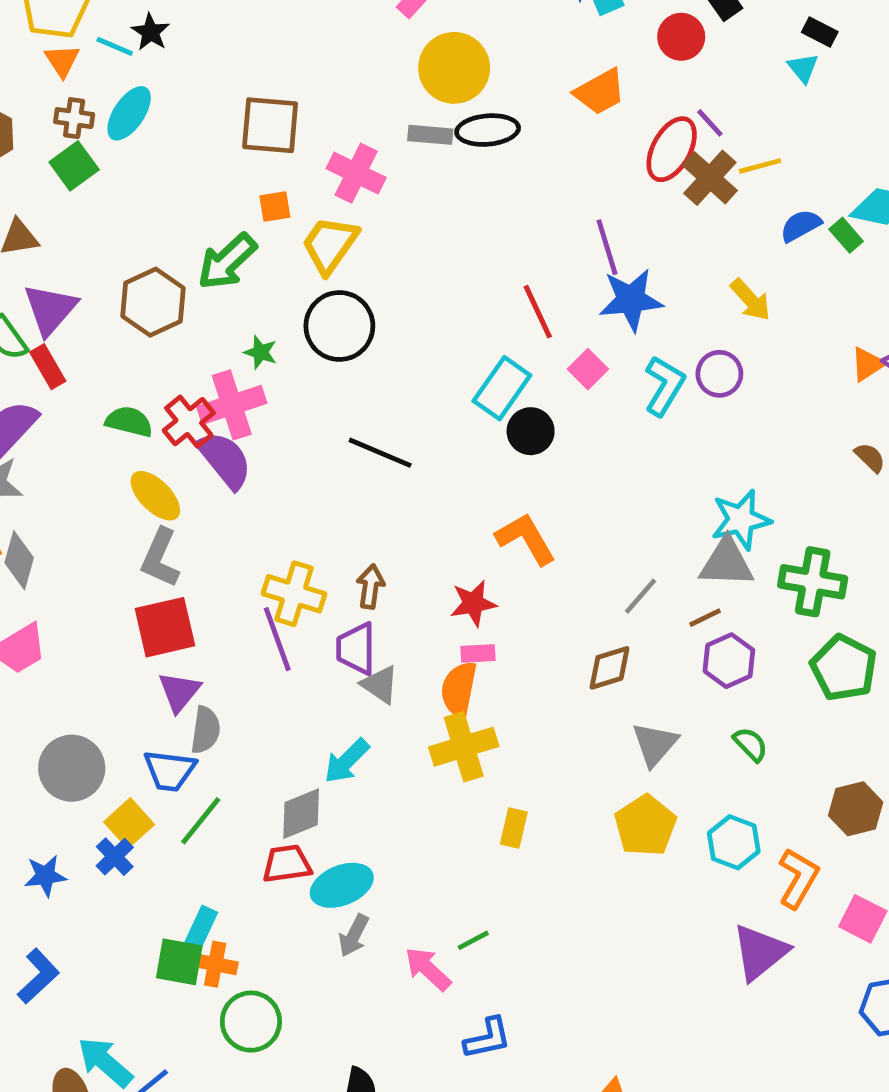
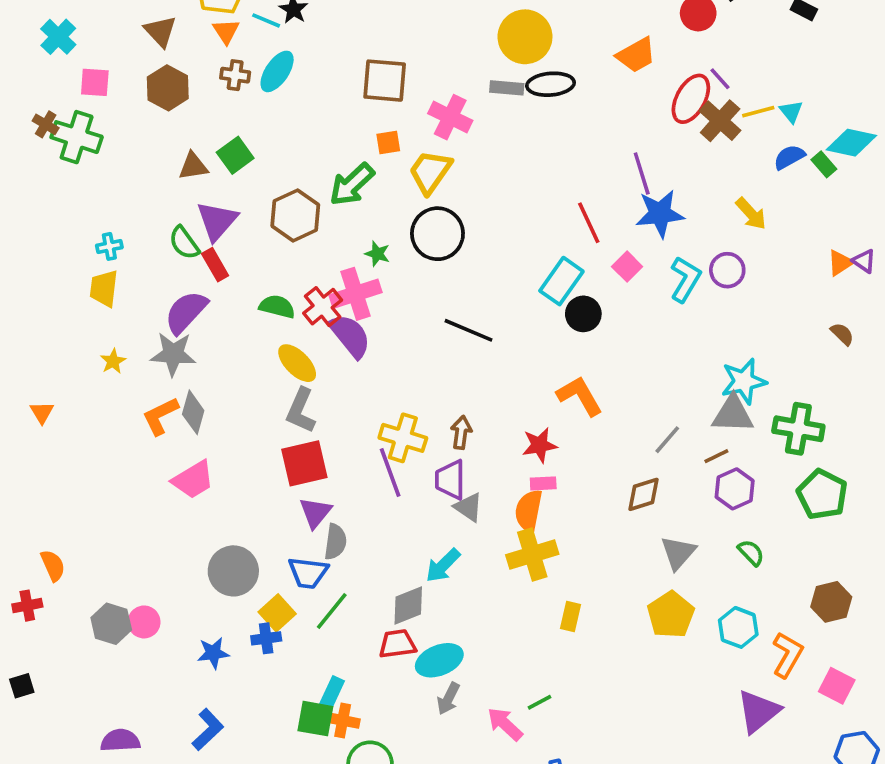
cyan triangle: (803, 68) -> (791, 112), moved
green square: (74, 166) -> (235, 155), moved
blue cross: (115, 857) -> (266, 638), turned 36

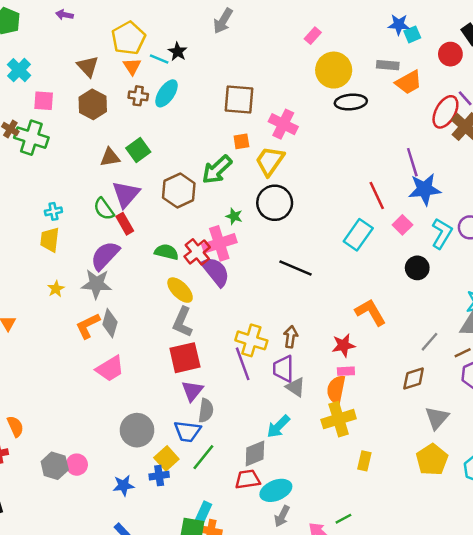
gray rectangle: (507, 88) -> (388, 65), moved
black circle: (583, 314) -> (417, 268), moved

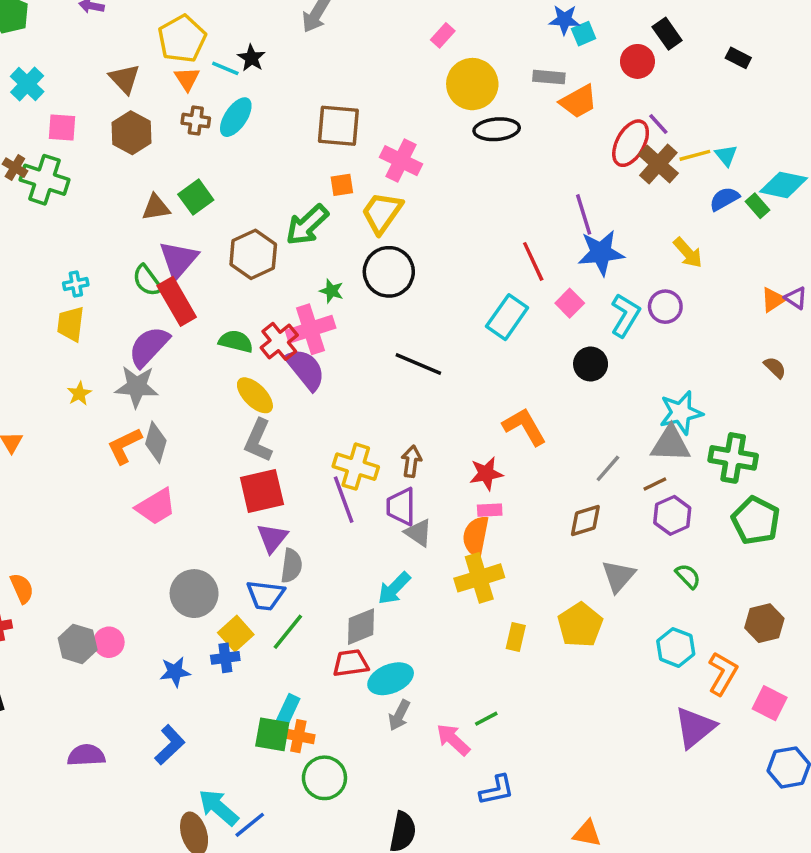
red rectangle: (125, 224) -> (177, 301), size x1.5
yellow pentagon: (432, 460) -> (580, 625), moved

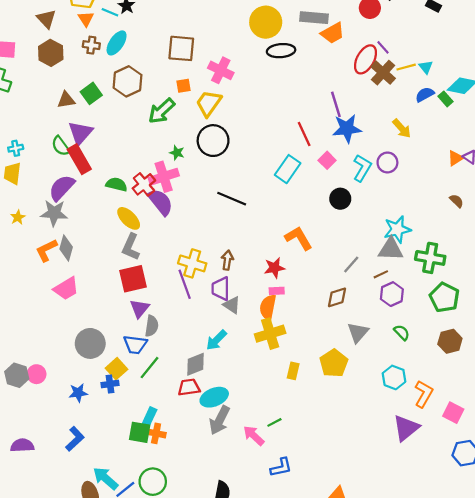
gray rectangle: (549, 77) -> (314, 18), size x1.4
brown hexagon: (253, 254) -> (128, 81), moved
brown hexagon: (764, 623) -> (450, 341), moved
gray arrow: (399, 715) -> (220, 420), size x1.5
green circle: (324, 778) -> (153, 482), moved

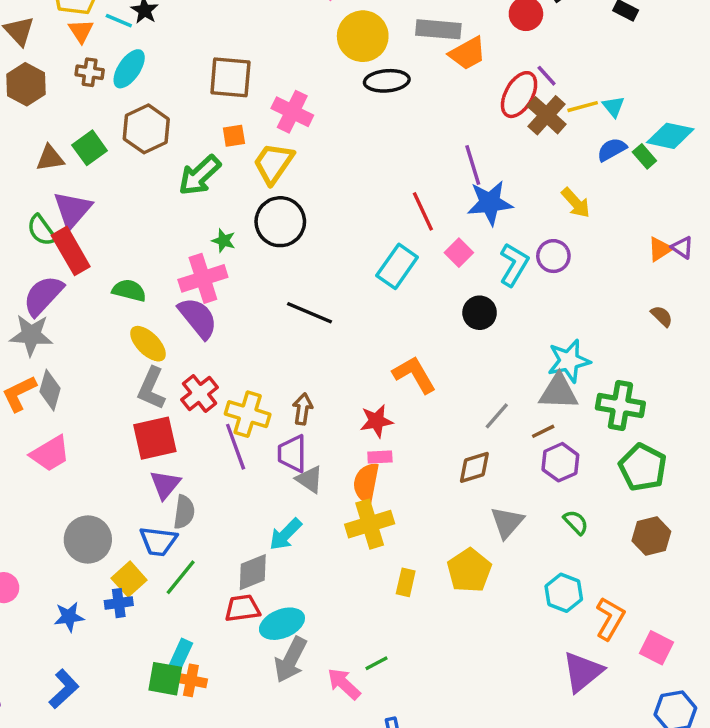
red cross: (144, 184) -> (200, 393), moved

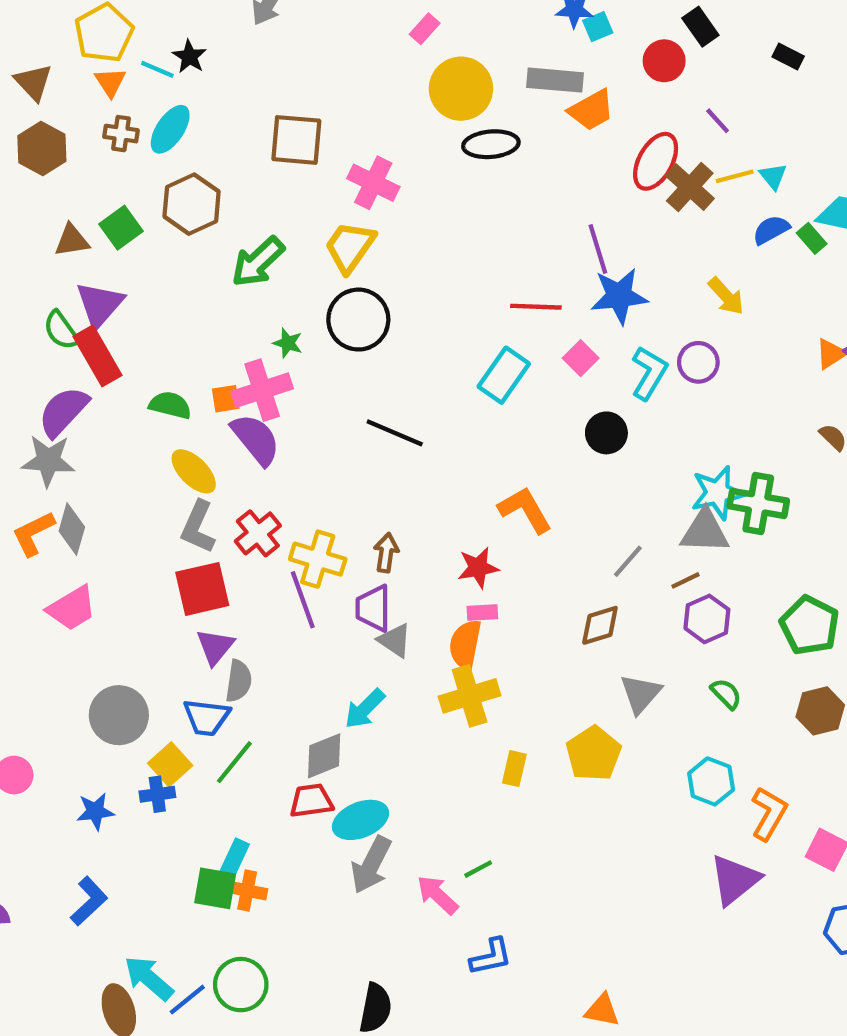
purple line: (547, 76) -> (718, 121), moved
orange square: (234, 136) -> (226, 399), moved
red line: (423, 211) -> (536, 307), turned -63
green cross: (620, 406) -> (758, 503), moved

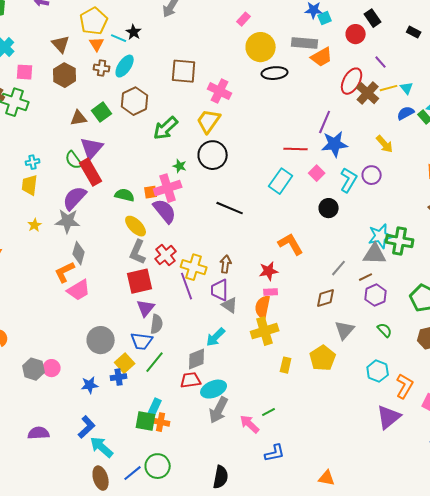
purple line: (598, 249) -> (325, 122), turned 40
orange L-shape: (33, 533) -> (65, 272), moved
cyan arrow: (149, 978) -> (102, 447), moved

